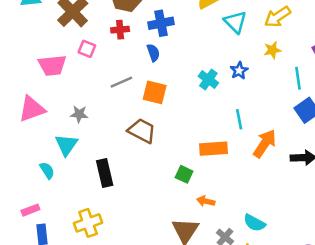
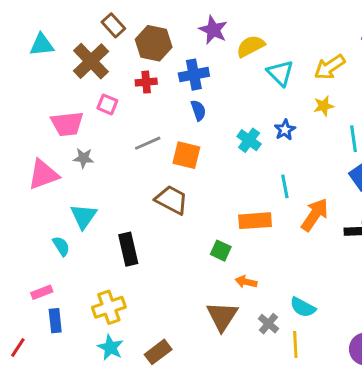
blue semicircle: (153, 53) -> (198, 110), moved
gray star: (79, 114) -> (84, 158), moved

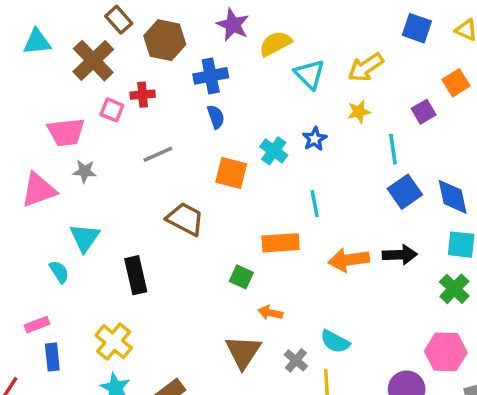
red cross: (146, 82) -> (143, 95), moved
orange square: (186, 155) -> (231, 173), moved
orange arrow: (315, 215) -> (349, 260), moved, turned -132
yellow cross: (109, 307) -> (114, 342), turned -32

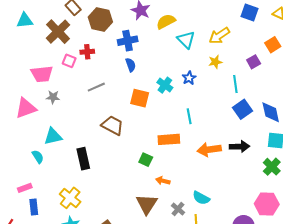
cyan triangle: (85, 238) -> (53, 136), turned 42

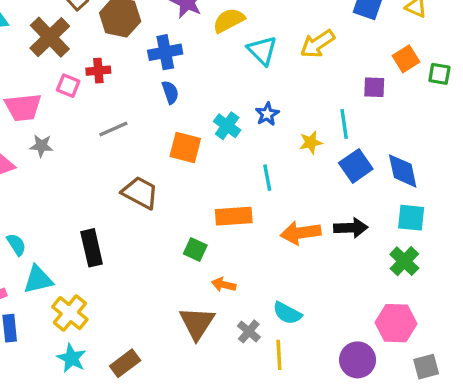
yellow star: (215, 62) -> (311, 142), moved
purple square: (254, 62) -> (374, 87), turned 32
cyan triangle: (53, 136) -> (38, 280), moved

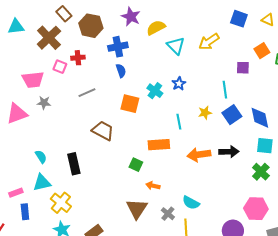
yellow star: (311, 142) -> (205, 113), moved
cyan semicircle: (16, 244) -> (41, 157), moved

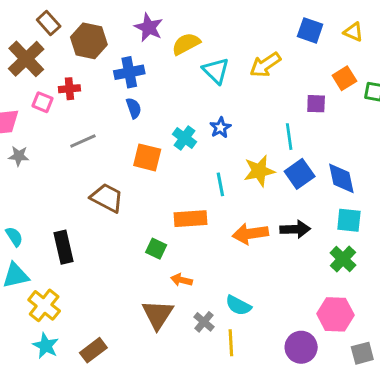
yellow star: (205, 113) -> (259, 171), size x1.5

